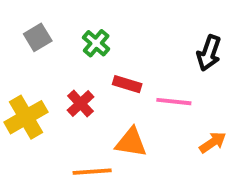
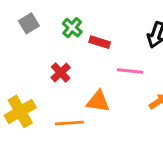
red rectangle: (127, 84) -> (100, 42), moved
yellow cross: (26, 117) -> (20, 111), moved

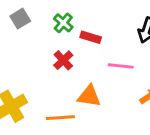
red cross: (61, 72) -> (63, 60), moved

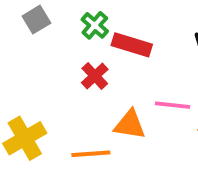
red rectangle: (91, 37) -> (132, 45), size x1.4
pink line: (121, 66) -> (173, 105), moved

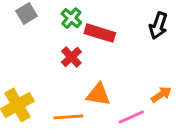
pink line: (173, 105) -> (131, 117), moved, turned -30

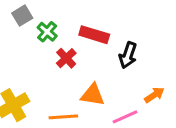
green cross: (71, 18) -> (47, 32), moved
black arrow: (158, 26) -> (128, 55), moved

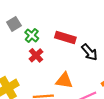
black arrow: (128, 55) -> (89, 52), turned -60
red cross: (66, 58) -> (36, 55), moved

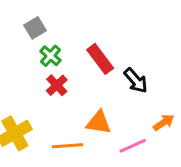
gray square: (14, 24) -> (35, 28), moved
red rectangle: (65, 38) -> (100, 59), turned 36

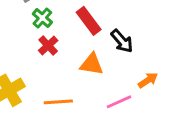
orange triangle: (99, 122) -> (92, 64), moved

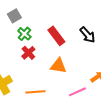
black arrow: (122, 41) -> (87, 35), moved

